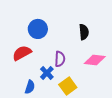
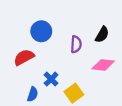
black semicircle: (84, 32) -> (102, 35), moved, turned 35
purple semicircle: (60, 59) -> (76, 44), moved

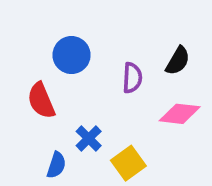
red semicircle: (24, 57) -> (41, 101), turned -84

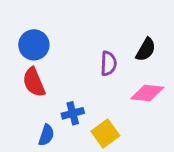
blue circle: (72, 55) -> (34, 45), moved
blue cross: (89, 138) -> (73, 113), turned 30

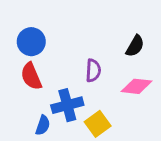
purple semicircle: (108, 64) -> (93, 70), moved
blue cross: (73, 113) -> (67, 105), size x1.5

